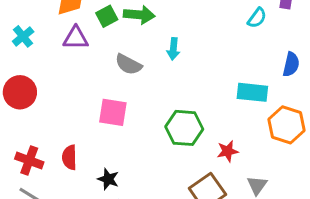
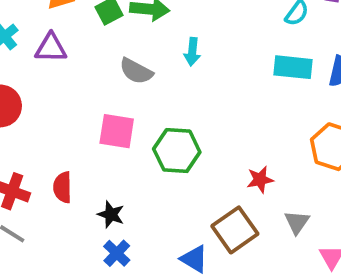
purple triangle: (76, 38) -> (51, 48), moved
cyan rectangle: (252, 92) -> (293, 67), moved
green hexagon: (184, 128) -> (177, 151), moved

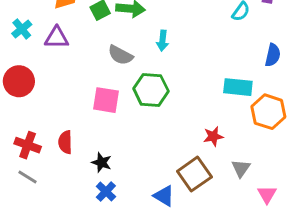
cyan rectangle: (293, 67) -> (238, 87), moved
green hexagon: (177, 151) -> (151, 90), moved

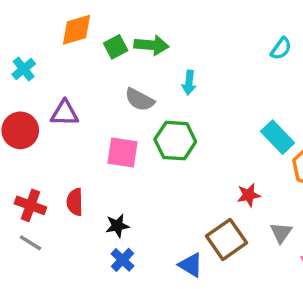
purple triangle: (57, 38) -> (65, 113), moved
cyan rectangle: (238, 87) -> (278, 137), turned 40
black star: (102, 162) -> (117, 226), turned -30

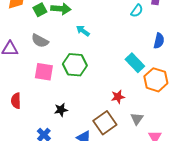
cyan arrow: (189, 83) -> (83, 31), turned 120
gray semicircle: (140, 100) -> (40, 41), moved
black star: (117, 226) -> (61, 110), moved

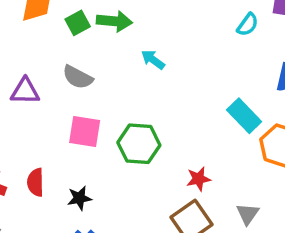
green hexagon: (75, 65) -> (139, 144), moved
red star: (118, 97) -> (199, 179), moved
black star: (61, 110) -> (79, 198), moved

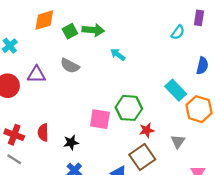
pink square: (85, 132) -> (100, 119), moved
green hexagon: (139, 144) -> (129, 108), moved
gray triangle: (248, 214) -> (178, 141), moved

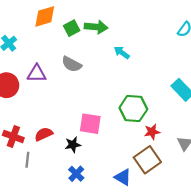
pink square: (100, 119) -> (90, 124), moved
red semicircle: (43, 132) -> (44, 134), turned 66
gray line: (14, 159) -> (27, 160), moved, turned 64

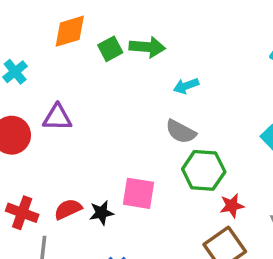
cyan arrow: (122, 53) -> (186, 86), turned -56
gray semicircle: (72, 64) -> (181, 132), moved
black star: (73, 145) -> (101, 213), moved

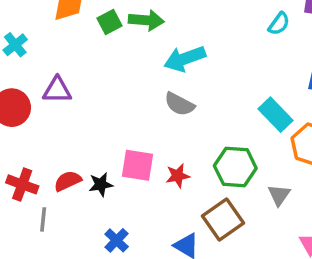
cyan arrow: (186, 86) -> (185, 59), size x1.6
green hexagon: (204, 170) -> (235, 167), moved
red star: (232, 206) -> (178, 176), moved

